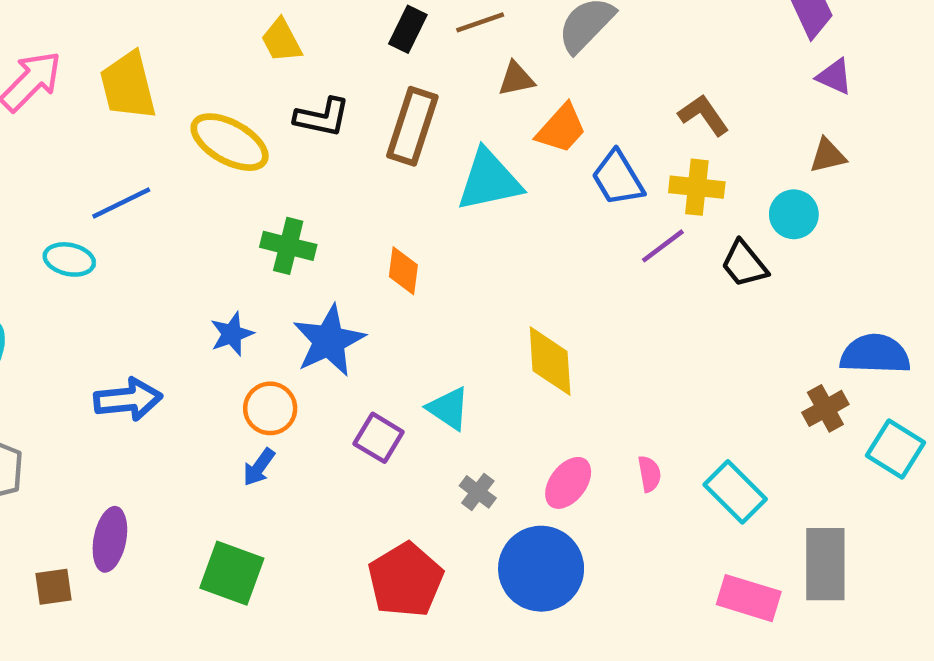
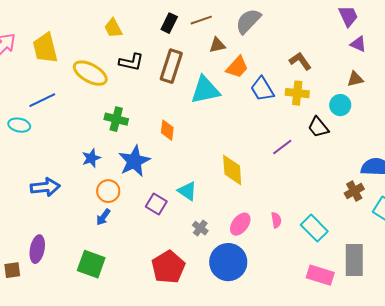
purple line: (663, 246) -> (282, 147), moved

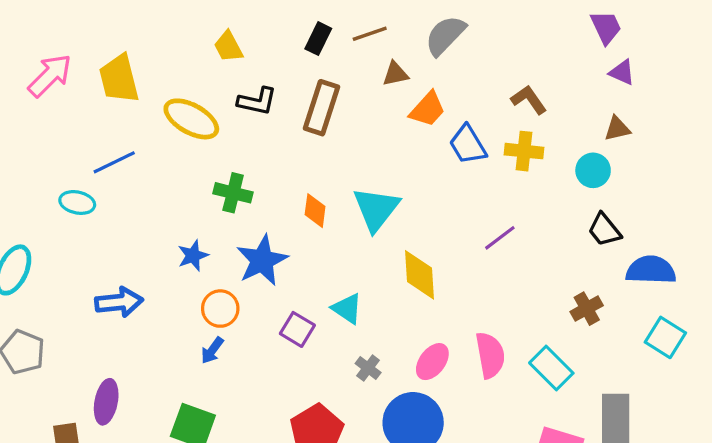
cyan triangle: (205, 90) -> (376, 209), moved, turned -40
black trapezoid: (318, 127) -> (604, 230), moved
brown cross: (354, 191) -> (587, 309), moved
pink semicircle: (276, 220) -> (490, 355), size x1.8

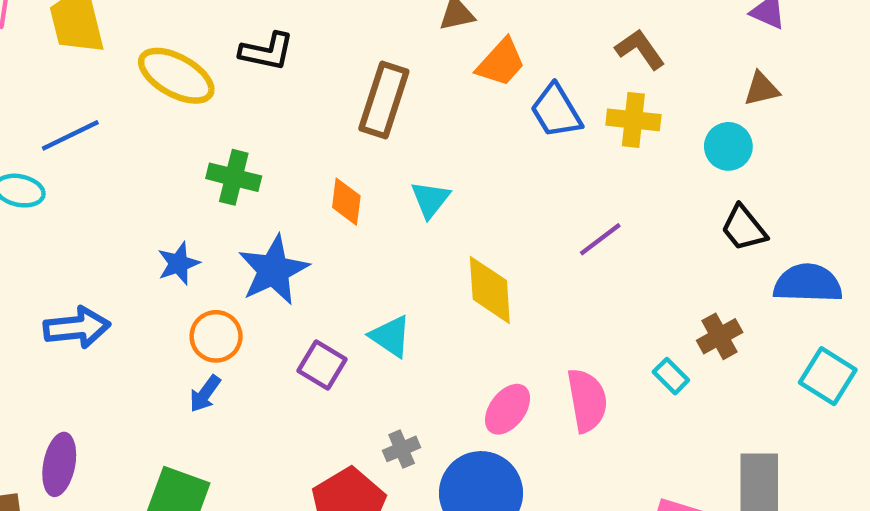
brown rectangle: (321, 108) -> (384, 100), moved
cyan triangle: (376, 209) -> (430, 199), size x0.6
gray cross: (368, 368) -> (402, 449), moved, turned 30
cyan rectangle: (551, 368) -> (671, 376), moved, size x0.6

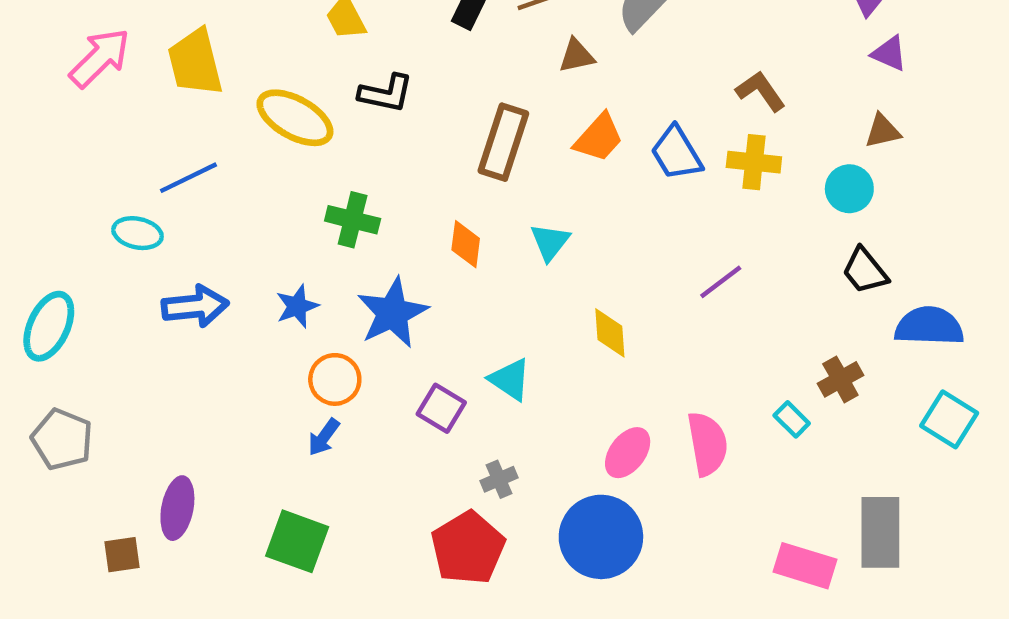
orange trapezoid: (501, 62) -> (599, 138), moved
yellow diamond: (490, 290) -> (610, 333), size x0.7
blue arrow: (77, 327) -> (195, 306), moved
gray cross: (402, 449) -> (499, 479), moved

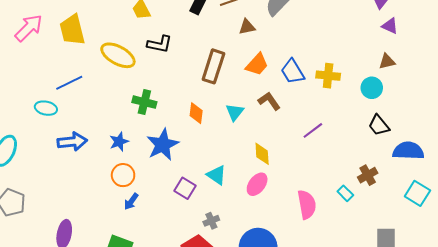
brown L-shape: (761, 91) -> (269, 101), moved
orange circle: (335, 379) -> (123, 175), moved
pink ellipse: (628, 453) -> (257, 184), moved

